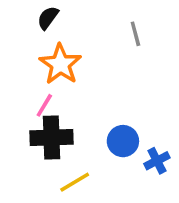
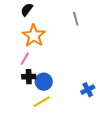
black cross: (51, 137) -> (29, 77), size x0.6
blue circle: (123, 141) -> (44, 82), moved

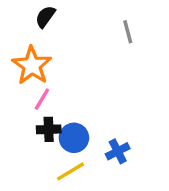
orange star: (34, 36) -> (32, 65), moved
blue cross: (88, 90) -> (118, 151), moved

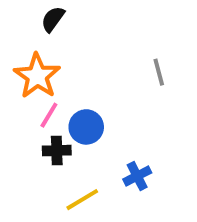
gray line: (128, 32) -> (159, 72), moved
blue circle: (74, 138) -> (86, 127), moved

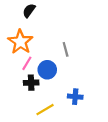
gray line: (159, 72) -> (66, 49), moved
blue cross: (137, 176) -> (75, 97), turned 32

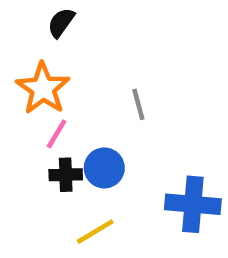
blue circle: (47, 70) -> (104, 168), moved
blue cross: (75, 97) -> (193, 204), moved, size x1.6

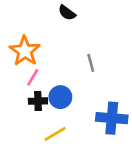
black semicircle: (61, 23) -> (67, 13), moved, turned -90
gray line: (138, 104) -> (91, 63), moved

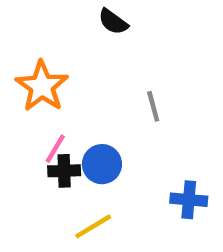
pink line: (33, 77) -> (55, 149), moved
blue cross: (112, 118) -> (189, 200), size x0.7

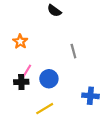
orange star: (42, 86) -> (20, 41), size x0.6
black cross: (64, 171) -> (21, 82), moved

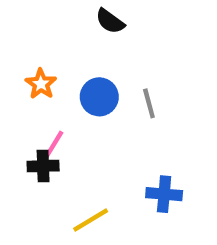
blue circle: (49, 79) -> (99, 97), moved
blue cross: (90, 96) -> (164, 194), moved

